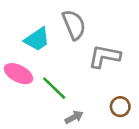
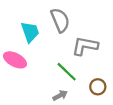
cyan trapezoid: (37, 39) -> (30, 32), turned -75
green line: (54, 88) -> (67, 72), moved

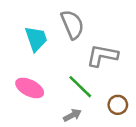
pink ellipse: (15, 60) -> (30, 88), moved

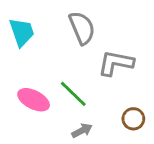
cyan trapezoid: (36, 39) -> (22, 32), moved
green line: (80, 87) -> (73, 94), moved

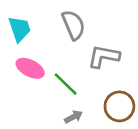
pink ellipse: (34, 100) -> (30, 68), moved
brown circle: (133, 119) -> (119, 106), size x1.5

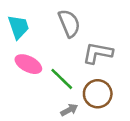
brown circle: (119, 106) -> (98, 94), moved

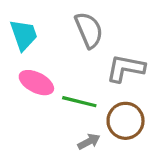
green line: (62, 79) -> (79, 102), turned -30

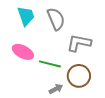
cyan trapezoid: (24, 35) -> (26, 16), moved

